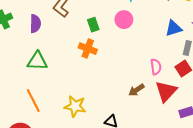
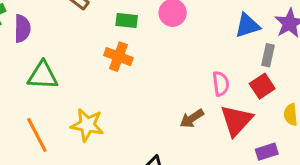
purple semicircle: (35, 24) -> (22, 29), moved
green rectangle: (93, 25) -> (127, 21), turned -64
yellow star: (75, 106) -> (87, 125), moved

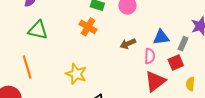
blue triangle: (247, 26) -> (161, 37), moved
brown arrow: (192, 118) -> (128, 44), moved
yellow star: (87, 125) -> (76, 74), moved

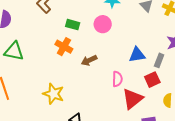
brown arrow: (128, 44) -> (89, 60), moved
pink semicircle: (150, 56) -> (117, 79), moved

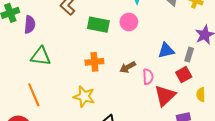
green rectangle: (73, 25) -> (98, 25), size x1.5
orange cross: (64, 47) -> (94, 62), moved, turned -30
brown arrow: (89, 60) -> (128, 67), moved

